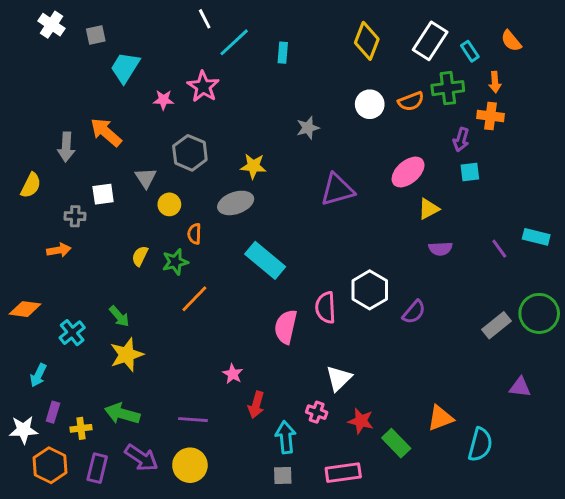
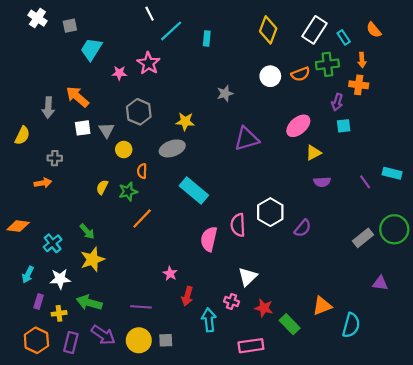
white square: (103, 194) -> (83, 128), moved
white star: (23, 430) -> (60, 279), moved
gray square: (283, 476) -> (166, 340), moved

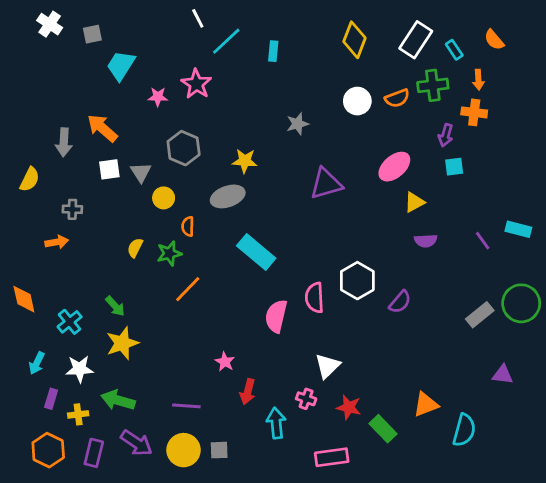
orange diamond: (18, 226) -> (24, 299), turned 70

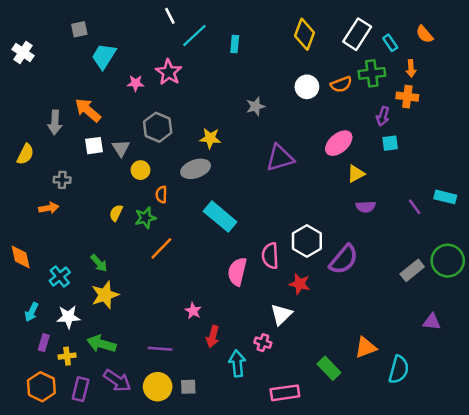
white cross: (50, 24) -> (23, 53), moved
purple semicircle: (400, 302) -> (344, 259), size x1.5
red star: (349, 407) -> (300, 284), moved

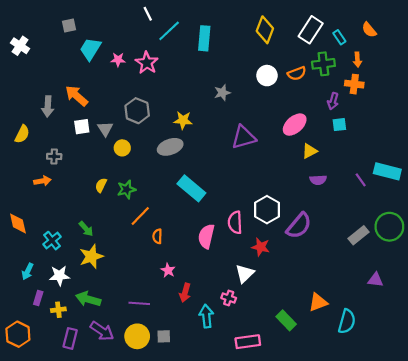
cyan rectangle: (235, 44) -> (204, 38), size x1.6
pink star: (136, 83) -> (118, 60), moved
orange semicircle: (161, 195) -> (157, 236), moved
cyan rectangle: (445, 197) -> (387, 171), size x1.4
orange hexagon: (41, 387) -> (18, 334), moved

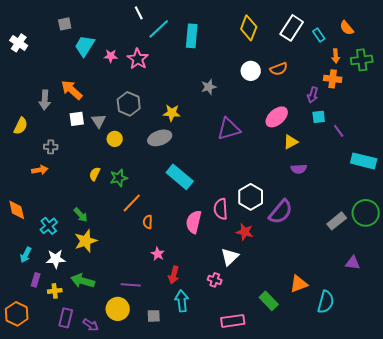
green cross: (323, 64) -> (362, 60), moved
purple line: (361, 180) -> (339, 131), moved
cyan arrow: (206, 316) -> (182, 301), moved
purple arrow: (102, 331) -> (91, 325), moved, size x0.7
yellow circle: (137, 336) -> (118, 309), moved

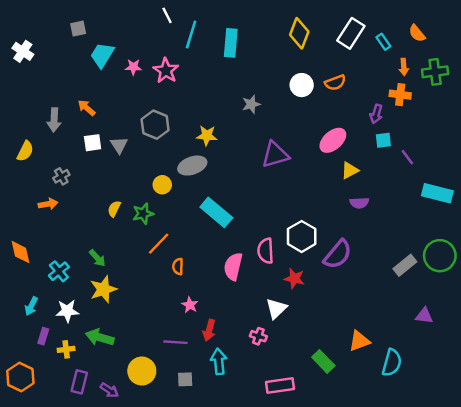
cyan line: (159, 29) -> (191, 35), turned -30
orange arrow: (72, 90) -> (87, 108), size x0.7
yellow circle: (115, 139) -> (162, 185), moved
gray cross: (51, 147) -> (61, 176), turned -32
purple line: (131, 285) -> (175, 342), moved

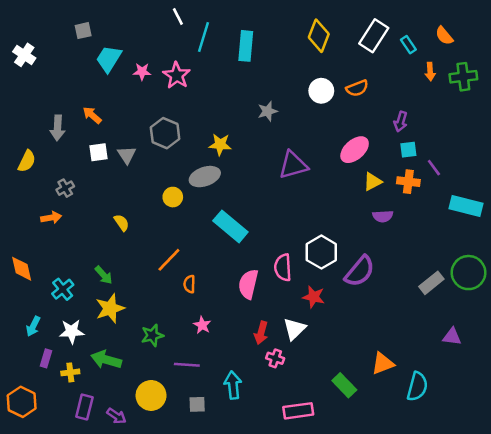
orange cross: (400, 95) -> (408, 182), moved
yellow semicircle: (114, 209) -> (122, 223), turned 119
green star: (143, 214) -> (152, 335), moved
red arrow: (209, 330) -> (261, 333), moved

